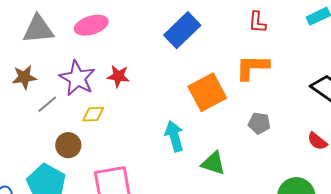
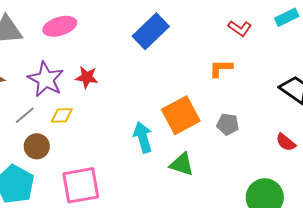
red L-shape: (257, 22) -> (240, 28), moved, turned -60
orange L-shape: (252, 67) -> (221, 68), size x0.7
orange square: (207, 92) -> (181, 115), moved
gray line: (47, 104) -> (25, 115), moved

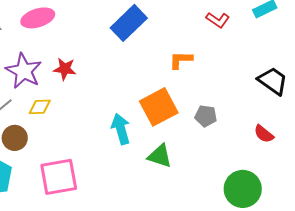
orange L-shape: (221, 68) -> (181, 60), moved

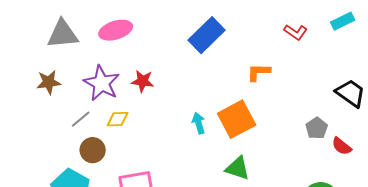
gray pentagon: (206, 116) -> (317, 128), moved, turned 30
cyan arrow: (121, 129) -> (199, 123), moved, size x0.7

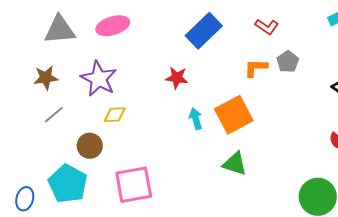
red L-shape: (296, 32) -> (267, 27), moved
red star: (143, 81) -> (177, 78), moved
gray line: (81, 119) -> (54, 115), moved
gray pentagon: (317, 128) -> (288, 62), moved

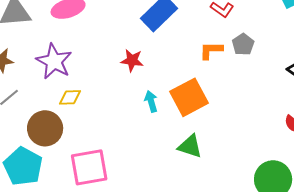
brown circle: (90, 146) -> (45, 128), size x1.4

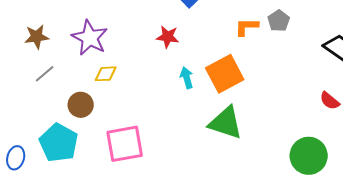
brown circle: (45, 128) -> (81, 105), size x0.7
green triangle: (190, 146) -> (226, 123), size x1.4

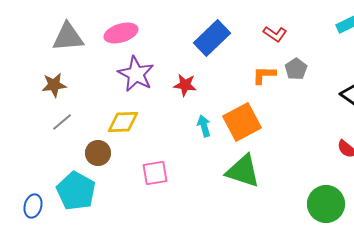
purple star: (90, 38) -> (136, 74), moved
yellow diamond: (106, 74) -> (123, 122), size x1.4
pink square: (125, 144) -> (155, 173), moved, size x0.7

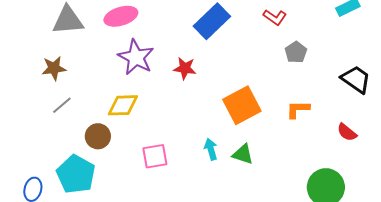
orange L-shape: (264, 75) -> (298, 109), moved
cyan arrow: (204, 126) -> (211, 149), moved
green triangle: (243, 171) -> (243, 154), size x0.6

